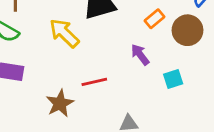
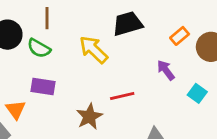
cyan square: (173, 79) -> (197, 93), turned -36

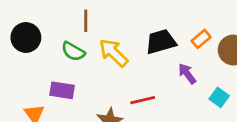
brown line: (47, 18) -> (86, 21), moved
black trapezoid: (128, 24) -> (161, 42), moved
green semicircle: (39, 48) -> (73, 51), moved

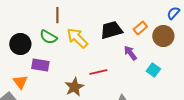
black circle: (26, 37) -> (20, 44), moved

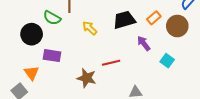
green semicircle: (48, 37) -> (52, 18), moved
yellow arrow: (77, 38) -> (90, 28), size x0.7
brown star: (74, 87) -> (87, 78), turned -30

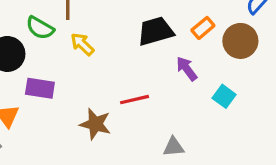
yellow arrow: (90, 28) -> (82, 44), moved

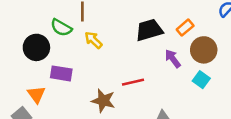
brown circle: (240, 41) -> (204, 50), moved

